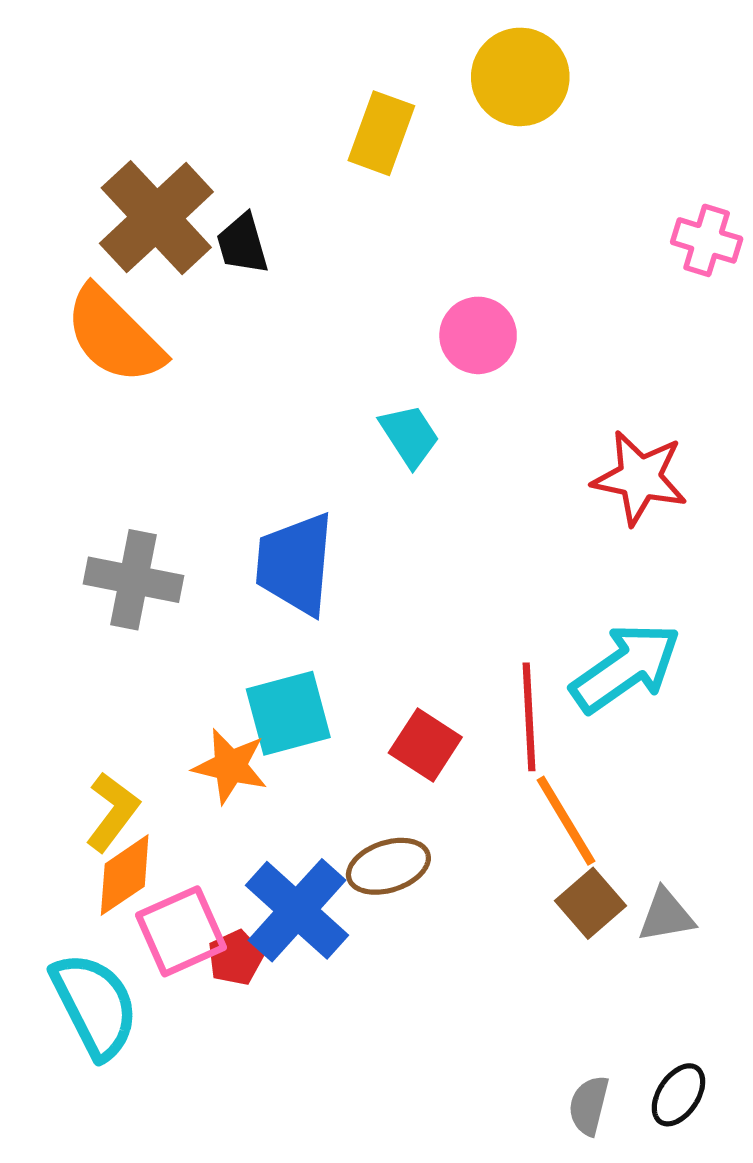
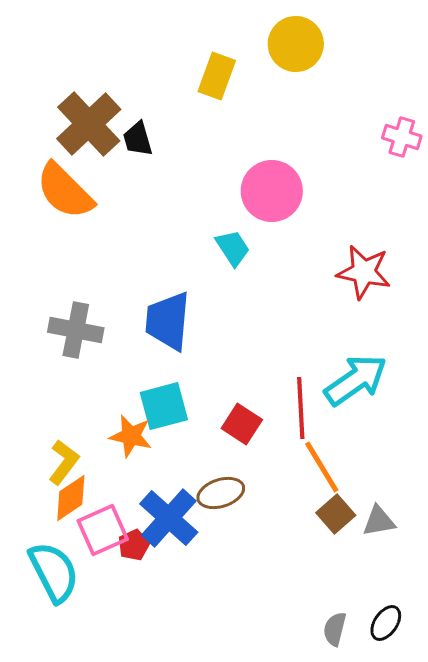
pink circle: (478, 335) -> (272, 191), size x1.4

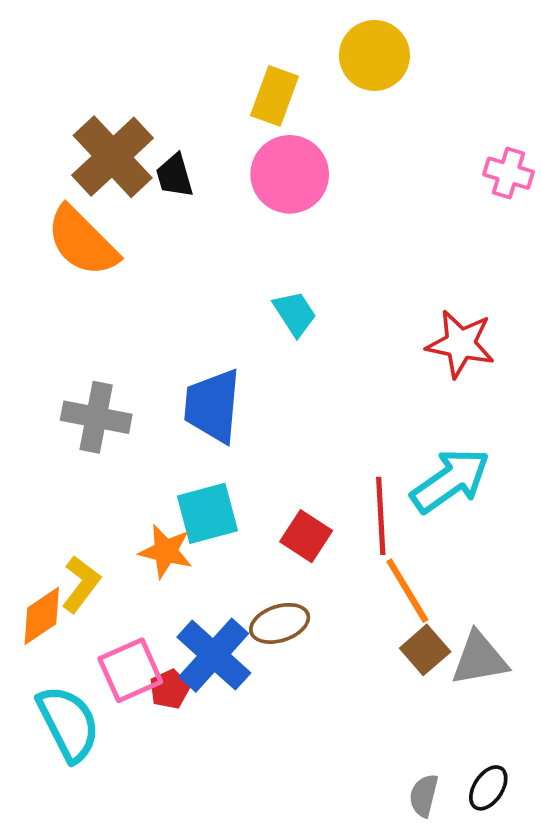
pink circle: (272, 191) -> (290, 174), moved
orange diamond: (71, 498) -> (42, 616), moved
gray triangle: (379, 521) -> (479, 659), size x1.4

